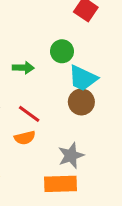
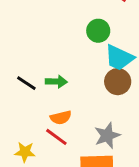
green arrow: (23, 68) -> (56, 82), moved
red line: (29, 114) -> (56, 137), moved

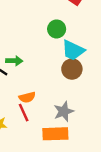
green arrow: (56, 82) -> (14, 61), moved
red line: (56, 137) -> (24, 113), turned 30

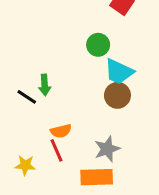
green arrow: (14, 61) -> (45, 85), turned 84

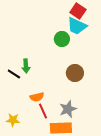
cyan trapezoid: (119, 72) -> (77, 26), moved
red line: (56, 150) -> (43, 111), moved

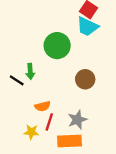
green circle: (62, 39) -> (57, 46), moved, size x1.5
red line: (43, 111) -> (49, 122), turned 42
yellow star: (13, 120) -> (31, 132), moved

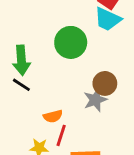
green arrow: (30, 71) -> (21, 60), moved, size x1.5
gray star: (77, 120) -> (95, 100), moved

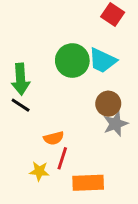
cyan trapezoid: (108, 19) -> (103, 61), moved
gray star: (95, 100) -> (115, 124), moved

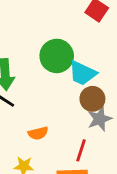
cyan trapezoid: (103, 61) -> (82, 73), moved
red line: (62, 158) -> (81, 150), moved

